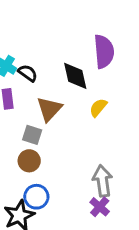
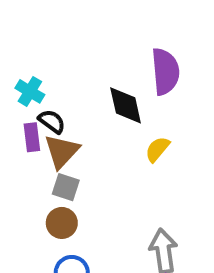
black semicircle: (28, 73) -> (52, 121), moved
brown triangle: (49, 109) -> (62, 151), moved

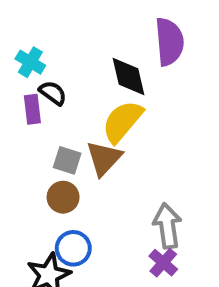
yellow semicircle: (157, 149) -> (122, 121), moved, size x1.6
brown triangle: (62, 151) -> (104, 158), moved

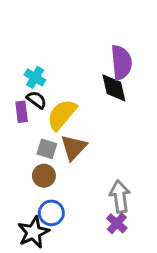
cyan cross: (30, 62) -> (35, 77), moved
black diamond: (129, 76) -> (114, 88), moved
yellow semicircle: (122, 121) -> (62, 115), moved

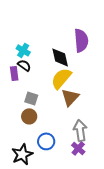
black diamond: (114, 88) -> (60, 57), moved
yellow semicircle: (62, 115) -> (61, 78), moved
brown triangle: (74, 147) -> (70, 97), moved
blue circle: (51, 213) -> (46, 141), moved

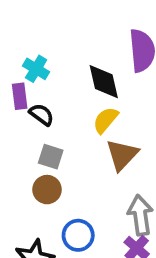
black semicircle: (24, 65) -> (42, 115), moved
purple rectangle: (14, 73) -> (20, 96), moved
yellow semicircle: (61, 78) -> (106, 120), size x0.7

